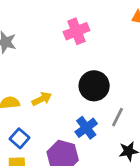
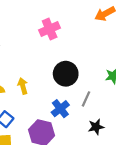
yellow arrow: (42, 99) -> (23, 86), turned -77

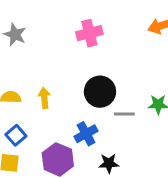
gray line: (86, 99) -> (124, 114), moved, turned 56
black star: (96, 127) -> (109, 163), moved

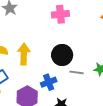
yellow arrow: (44, 98) -> (24, 54), size x1.5

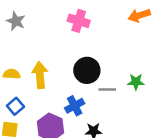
pink cross: (60, 14) -> (79, 21), turned 30

